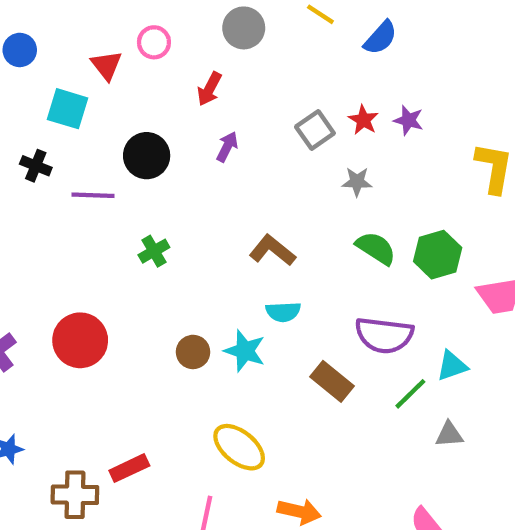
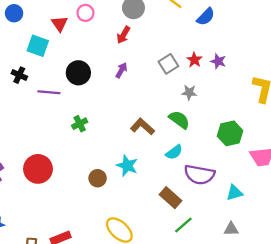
red arrow: (209, 89) -> (123, 35), moved
green semicircle: (376, 248) -> (179, 120), moved
cyan semicircle: (283, 312) -> (174, 152), moved, turned -36
cyan star: (245, 351) -> (127, 166), moved
green line: (410, 394) -> (183, 225), moved

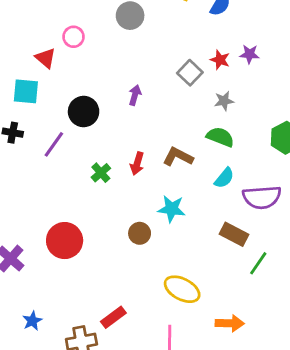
red arrow: (123, 35) -> (137, 164), moved
purple line: (49, 92) -> (54, 144), turned -45

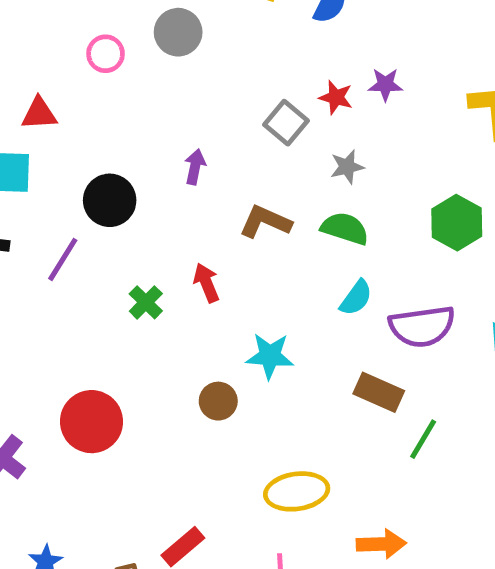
pink circle: (74, 37) -> (106, 54), moved
red triangle: (46, 58) -> (39, 114), turned -40
brown L-shape: (178, 157) -> (265, 222), moved
red arrow: (137, 164) -> (206, 283), turned 145
yellow ellipse: (182, 289) -> (297, 491), turned -32

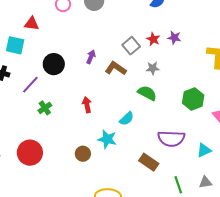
brown L-shape: (265, 222) -> (116, 68), moved
cyan semicircle: (356, 298) -> (127, 119), moved
green cross: (146, 302) -> (45, 108), moved
green line: (423, 439) -> (178, 185), moved, turned -60

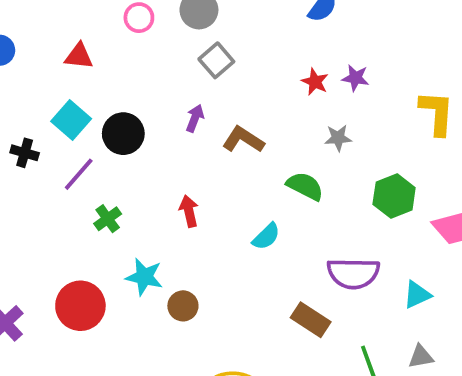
cyan square: (15, 45) -> (71, 120), moved, turned 30
gray square: (131, 46) -> (216, 60), moved
gray star: (153, 68) -> (338, 138), moved
cyan star: (107, 139) -> (144, 277), moved

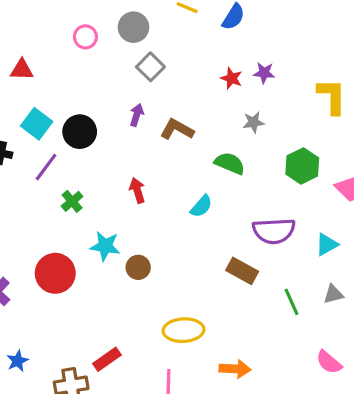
red triangle: (79, 56) -> (22, 70), moved

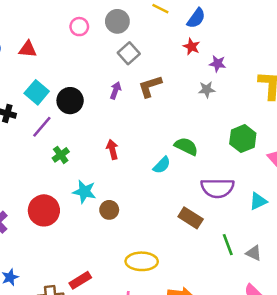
red star: (231, 78) -> (192, 47), moved
gray star: (254, 122) -> (207, 90), moved
brown L-shape: (177, 129) -> (150, 86), moved, turned -50
green semicircle: (230, 163) -> (186, 146), moved
gray triangle: (333, 294) -> (254, 253), moved, turned 35

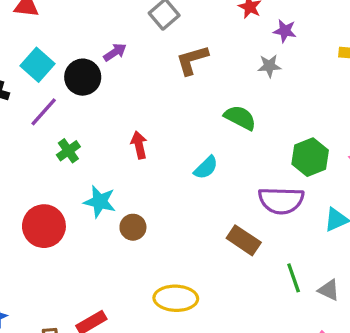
purple arrow: (116, 90) -> (115, 52), moved, turned 35
green hexagon: (243, 139) -> (310, 157), moved
green semicircle: (186, 146) -> (240, 118), moved

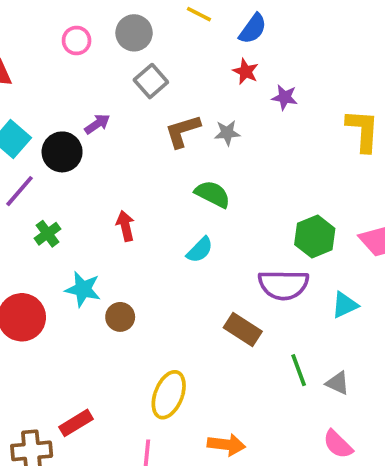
gray star: (269, 66) -> (227, 133), moved
green semicircle: (240, 118) -> (213, 194), moved
yellow ellipse: (176, 298) -> (169, 395), turned -69

